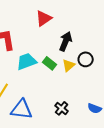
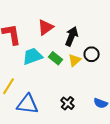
red triangle: (44, 18) -> (46, 27), moved

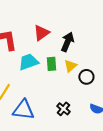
black circle: (92, 54) -> (86, 77), moved
green rectangle: (56, 58) -> (51, 64), turned 48

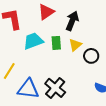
black cross: (63, 109) -> (55, 88), moved, size x1.5

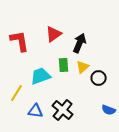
cyan trapezoid: (33, 41) -> (41, 76), moved
blue triangle: (28, 89) -> (36, 111), size x0.7

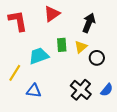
black arrow: (80, 43) -> (89, 23), moved
black cross: (63, 110) -> (81, 90), moved
blue semicircle: (109, 110) -> (107, 90), turned -72

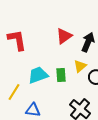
red triangle: (52, 14) -> (64, 36), moved
green rectangle: (62, 45) -> (61, 75), moved

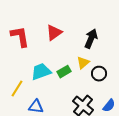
red triangle: (64, 36) -> (54, 33), moved
green rectangle: (61, 75) -> (64, 72), turned 64

